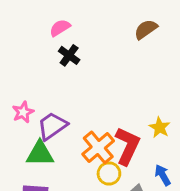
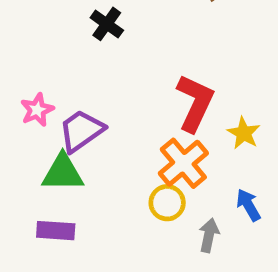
red L-shape: (127, 146) -> (195, 103), moved
orange cross: (98, 147) -> (183, 163), moved

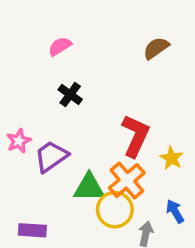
black cross: (107, 24) -> (70, 95), moved
green triangle: (63, 173) -> (89, 187), moved
yellow circle: (167, 203) -> (115, 210), size x1.4

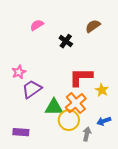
black cross: (70, 95) -> (66, 41), moved
red L-shape: (135, 136) -> (81, 77), turned -115
pink star: (19, 141) -> (19, 72), moved
blue arrow: (175, 211) -> (104, 121), turned -80

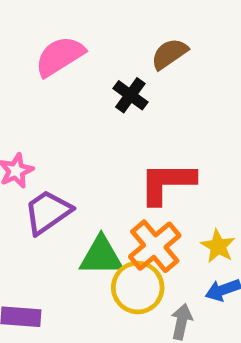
pink semicircle: (37, 25) -> (60, 56), size x1.5
brown semicircle: (93, 26) -> (169, 54), moved
yellow star: (102, 90) -> (218, 246), moved

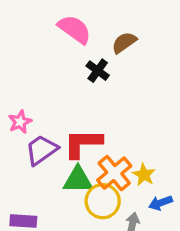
pink semicircle: (60, 56) -> (75, 29), moved, turned 68
red L-shape: (167, 183) -> (83, 143), moved
yellow star: (218, 246) -> (144, 175), moved

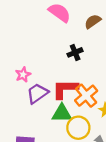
black cross: (98, 71) -> (75, 52), moved, turned 32
orange cross: (114, 173) -> (86, 96), moved

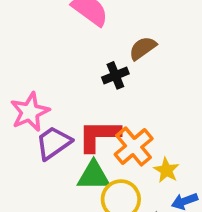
brown semicircle: (93, 21) -> (143, 48), moved
pink star: (23, 75) -> (30, 112), size x1.5

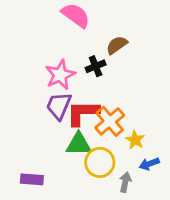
pink star: (30, 112) -> (60, 75), moved
purple trapezoid: (53, 143) -> (59, 106), moved, turned -32

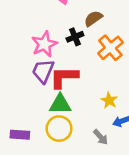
orange cross: (110, 121) -> (110, 48), moved
yellow circle: (100, 162) -> (59, 129), moved
gray arrow: (125, 182) -> (101, 137), turned 126

